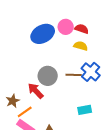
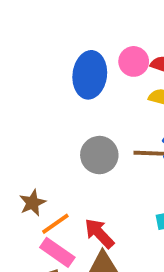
blue ellipse: (43, 34) -> (90, 75), turned -55
red arrow: (36, 91) -> (99, 233), moved

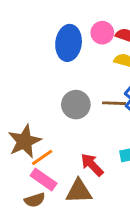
brown star: (32, 203) -> (24, 141), size x1.6
red arrow: (99, 233) -> (92, 165), moved

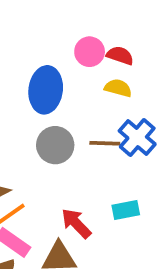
blue ellipse: (69, 43) -> (46, 90), moved

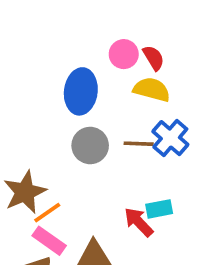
red semicircle: (120, 55) -> (154, 58), turned 40
yellow semicircle: (118, 88) -> (152, 90), size x1.4
red arrow: (76, 223) -> (139, 222), moved

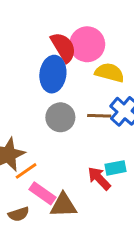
pink circle: (124, 54) -> (87, 44), size x1.5
red semicircle: (154, 58) -> (63, 47), moved, size x1.5
pink rectangle: (49, 241) -> (42, 193), moved

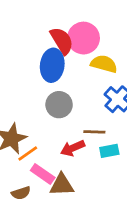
brown line: (99, 116) -> (94, 132), moved
red arrow: (99, 178) -> (73, 148), moved, turned -70

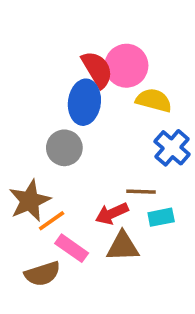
gray circle: (59, 105) -> (64, 148), moved
brown triangle: (62, 185) -> (123, 246), moved
brown semicircle: (21, 193) -> (42, 274), size x1.4

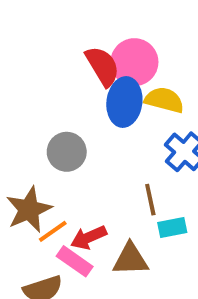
blue ellipse: (84, 102) -> (124, 102), moved
brown line: (141, 192) -> (150, 200), turned 76
red arrow: (112, 214) -> (89, 237), moved

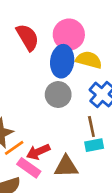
red semicircle: (103, 66) -> (28, 37), moved
gray circle: (67, 152) -> (58, 95), moved
brown line: (150, 200) -> (91, 126), moved

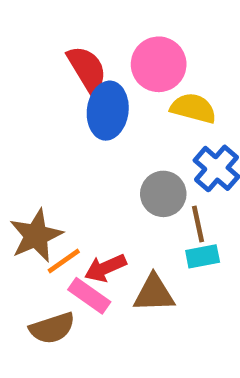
blue ellipse: (62, 61) -> (108, 111), moved
gray circle: (58, 95) -> (163, 194), moved

